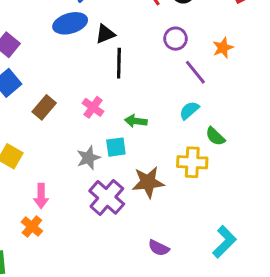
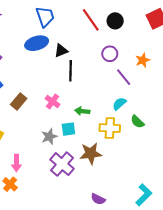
yellow cross: (192, 162) -> (110, 128), moved

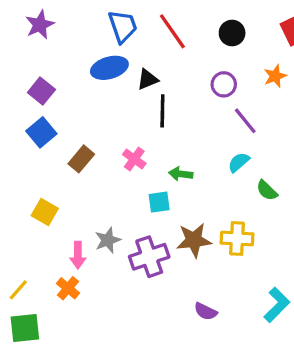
red line: (91, 20) -> (172, 31), moved
orange star: (143, 60) -> (275, 76), moved
yellow cross: (110, 128) -> (237, 239), moved
gray star: (49, 137) -> (108, 240), moved
purple cross: (62, 164) -> (149, 257), turned 30

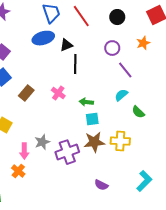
cyan square: (159, 202) -> (92, 119), moved

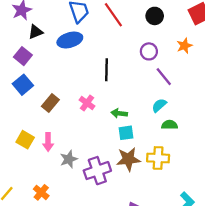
black triangle: (66, 45) -> (35, 32), moved
green semicircle: (138, 112) -> (170, 125), moved, turned 136
pink arrow: (24, 151) -> (48, 142), moved

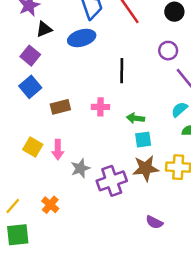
brown rectangle: (50, 103) -> (60, 107), turned 36
pink cross: (87, 103) -> (100, 107), turned -35

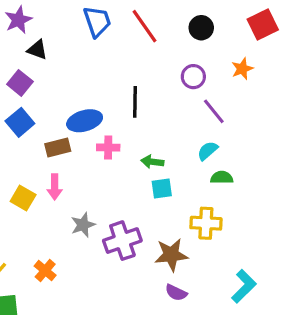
black triangle: (44, 29) -> (37, 50), turned 42
blue ellipse: (82, 38) -> (85, 121), moved
pink arrow: (58, 150) -> (55, 187), moved
brown star: (146, 168) -> (171, 255), moved

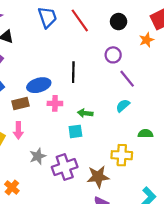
orange star: (242, 69) -> (147, 40), moved
green semicircle: (222, 177) -> (145, 134), moved
cyan square: (162, 189) -> (75, 131), moved

